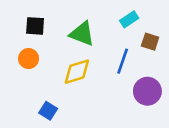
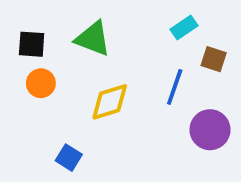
black square: (35, 26) -> (32, 44), moved
green triangle: (82, 34) -> (93, 39), moved

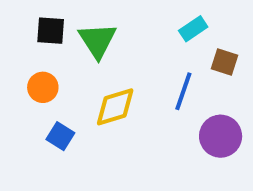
green triangle: (93, 39) -> (98, 40), turned 36
black square: (32, 44) -> (51, 31), moved
blue square: (69, 158) -> (60, 136), moved

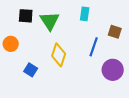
cyan rectangle: (193, 29) -> (85, 14), moved, turned -48
orange circle: (43, 87) -> (11, 44), moved
yellow diamond: (115, 107) -> (59, 55), turned -55

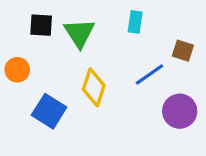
blue line: (94, 47) -> (149, 75), turned 36
blue square: (31, 70) -> (49, 111), size x1.5

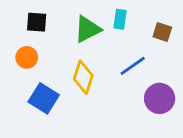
green triangle: (79, 33) -> (87, 29), moved, turned 36
brown square: (183, 51) -> (162, 32), moved
orange circle: (17, 70) -> (27, 57), moved

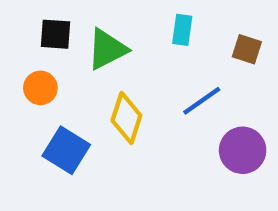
green triangle: (87, 29) -> (107, 49), moved

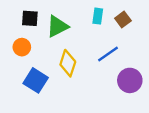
brown square: (247, 49) -> (123, 20), moved, turned 35

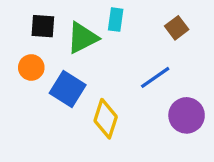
cyan rectangle: (98, 16) -> (116, 20), moved
yellow diamond: (68, 63) -> (106, 119), moved
blue square: (36, 80) -> (68, 89), moved

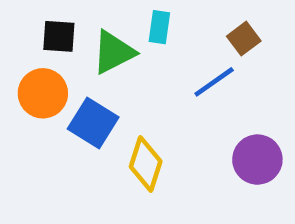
orange circle: (31, 67) -> (43, 93), size x1.4
blue line: (155, 77) -> (214, 82), moved

